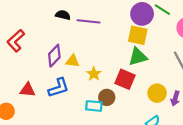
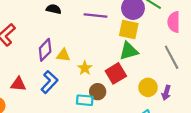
purple line: (89, 21) -> (95, 16), moved
red square: (125, 79) -> (116, 73), turned 36
blue L-shape: (59, 88) -> (49, 82), turned -30

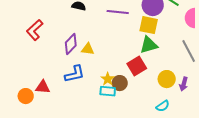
yellow star: (85, 68) -> (108, 79), moved
blue L-shape: (49, 82) -> (75, 74), turned 35
red triangle: (18, 84) -> (43, 87), moved

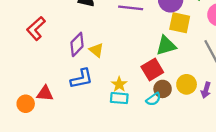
yellow square: (149, 25) -> (180, 23), moved
yellow triangle: (88, 49) -> (96, 50), turned 32
brown circle: (120, 83) -> (163, 89), moved
cyan semicircle: (163, 106) -> (153, 99), moved

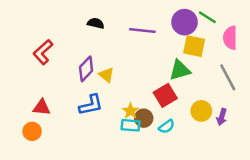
brown circle: (163, 89) -> (144, 118), moved
red triangle: (45, 93) -> (42, 107), moved

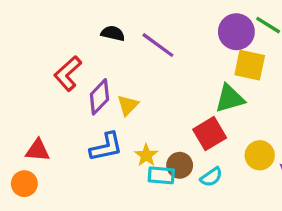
purple line: (142, 31) -> (158, 45), moved, turned 30
red L-shape: (43, 52) -> (68, 73), moved
yellow triangle: (106, 75) -> (128, 105), turned 35
yellow star: (130, 111) -> (146, 155), moved

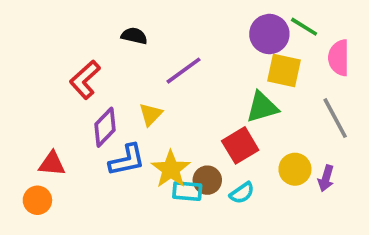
purple line: (158, 45) -> (184, 71), moved, turned -72
purple diamond: (99, 97) -> (105, 127), moved
yellow star: (146, 155) -> (171, 169), size x1.5

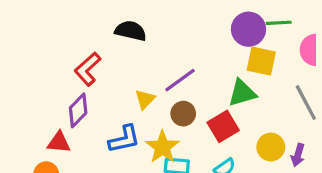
green line: (304, 27) -> (279, 23), turned -35
black semicircle: (134, 36) -> (131, 31), size x1.4
purple line: (184, 71) -> (180, 80), moved
purple diamond: (105, 127) -> (78, 110), moved
brown circle: (207, 180) -> (183, 114), moved

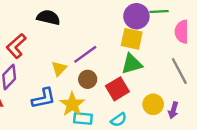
yellow square: (261, 61) -> (132, 39), moved

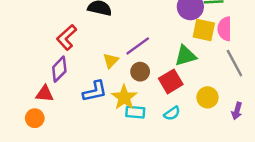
pink semicircle: (182, 32) -> (225, 29), moved
yellow square: (132, 39) -> (204, 30), moved
purple arrow: (173, 110) -> (237, 111), moved

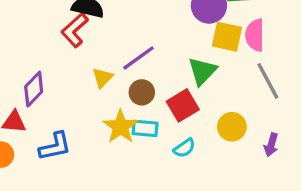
red L-shape: (67, 37) -> (75, 30), moved
green triangle: (185, 56) -> (202, 71), turned -30
blue L-shape: (95, 91) -> (55, 146), moved
cyan rectangle: (135, 112) -> (145, 128), moved

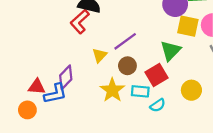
purple diamond: (34, 89) -> (66, 77), moved
cyan rectangle: (145, 128) -> (140, 91), moved
blue L-shape: (55, 146) -> (55, 94), moved

